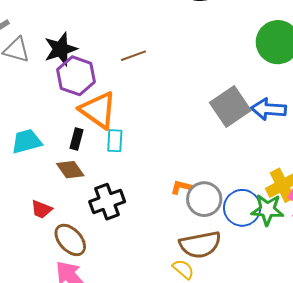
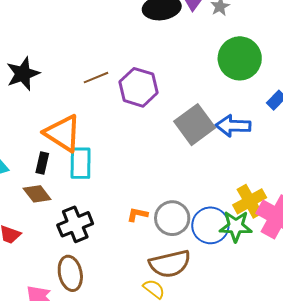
purple hexagon: (76, 76) -> (139, 87), moved
cyan rectangle: (115, 141) -> (81, 163), size x1.4
orange L-shape: (181, 187) -> (137, 214), moved
brown ellipse: (70, 240) -> (70, 273), moved, turned 32

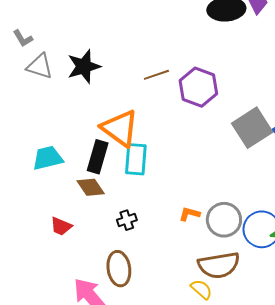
black rectangle: (42, 163) -> (98, 157), size x1.5
black cross: (75, 224) -> (127, 220), size x0.6

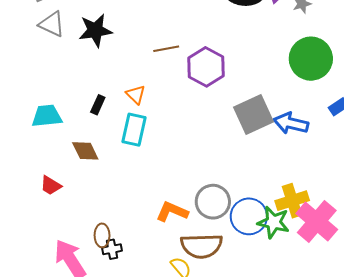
orange triangle: (120, 128) -> (136, 95), moved, size x0.5
black rectangle: (98, 157) -> (98, 105), moved, size x0.6
orange L-shape: (190, 214) -> (172, 212), moved, size x1.5
black cross: (127, 220) -> (112, 249), moved
brown ellipse: (119, 269) -> (102, 235), size x0.7

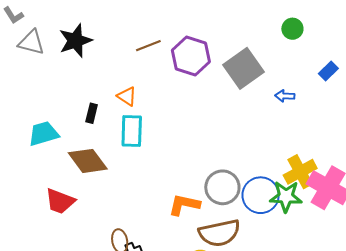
green circle: (311, 59) -> (292, 29), size x0.5
gray square: (254, 114) -> (244, 68), moved
blue arrow: (291, 123) -> (285, 96), size x0.6
brown diamond: (85, 151) -> (88, 161), size x1.4
red trapezoid: (51, 185) -> (60, 201), size x1.4

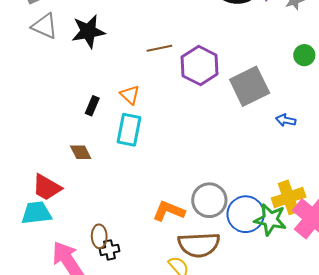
cyan trapezoid: (43, 134) -> (36, 213), moved
brown diamond: (88, 161) -> (81, 152), size x0.6

